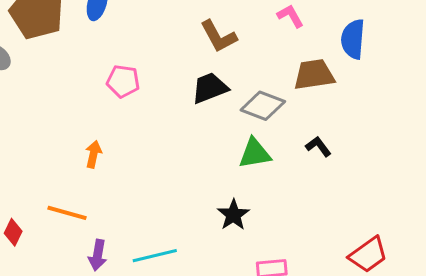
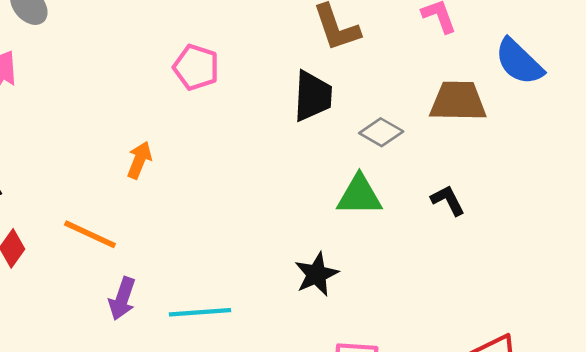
blue semicircle: (353, 39) -> (519, 62), turned -60
black trapezoid: (210, 88) -> (313, 96), turned 105
gray diamond: (263, 106) -> (381, 132), size x0.7

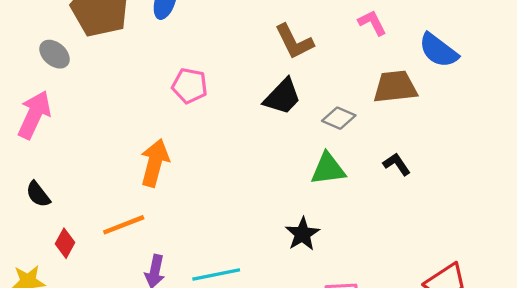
black trapezoid: (313, 96) -> (282, 97), turned 48
orange arrow: (139, 160) -> (155, 163), size x1.6
orange line: (90, 234) -> (124, 225), turned -39

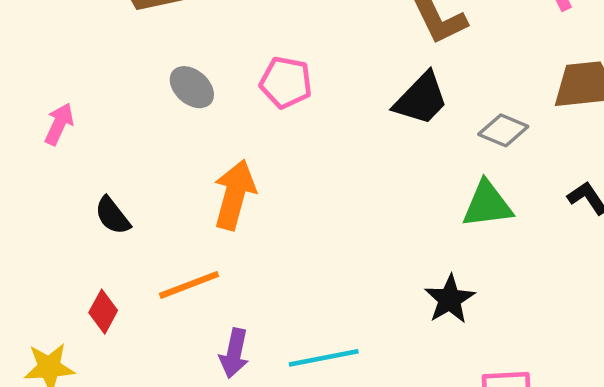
gray ellipse: (55, 54) -> (192, 87), moved
pink arrow: (34, 115) -> (59, 124), size x0.6
black semicircle: (38, 194) -> (112, 216), moved

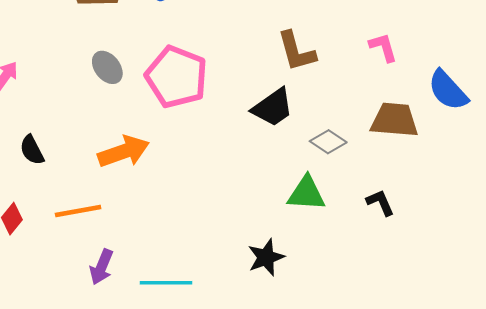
pink pentagon: (286, 82) -> (176, 77), size x1.6
orange arrow: (235, 195) -> (124, 152), turned 45

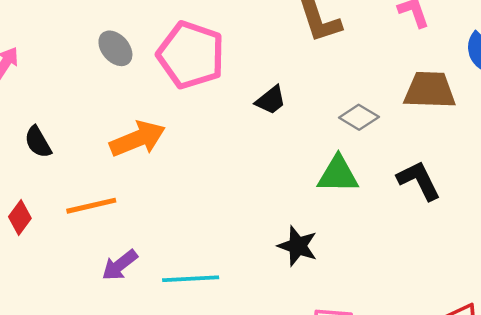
black trapezoid: (273, 107) -> (271, 100), moved, size x0.7
black L-shape: (380, 203) -> (419, 180), size x1.4
black star: (266, 257) -> (298, 246), turned -30
purple arrow: (102, 267) -> (120, 265), turned 32

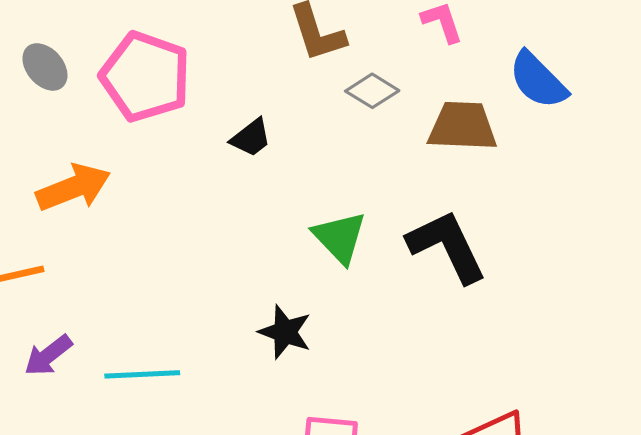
gray diamond: (359, 117) -> (372, 91), moved
green triangle: (338, 175) -> (340, 237), turned 45
black L-shape: (419, 180) -> (447, 246), size x1.4

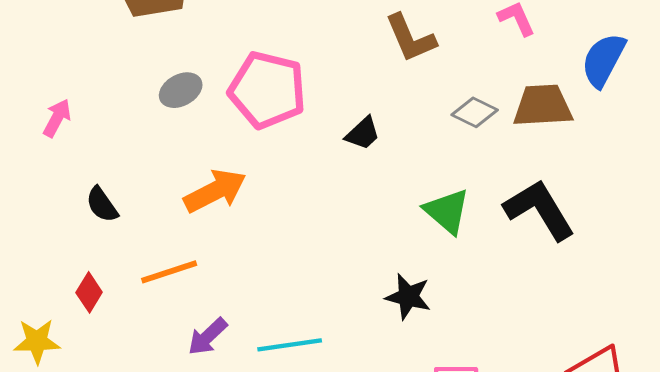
gray ellipse: (45, 67) -> (181, 90), turned -72
blue semicircle: (538, 80) -> (603, 60), turned 78
gray diamond: (372, 91) -> (475, 112), moved

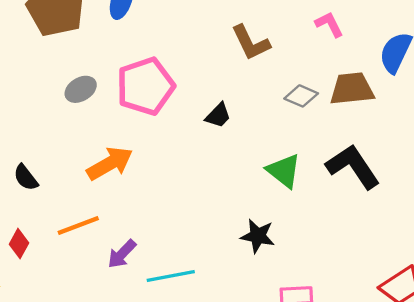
pink pentagon: (267, 90) -> (145, 86), turned -30
purple arrow: (208, 337) -> (122, 254), moved

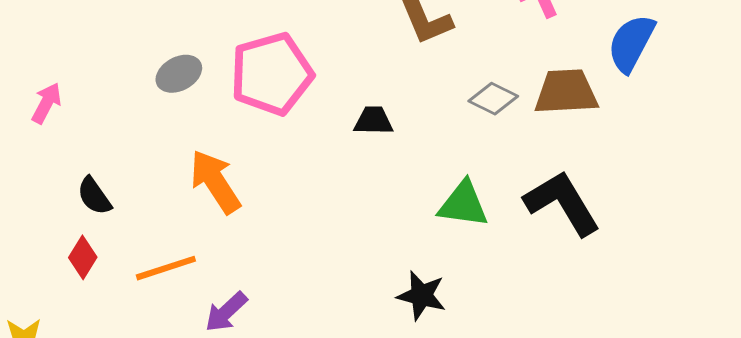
black trapezoid: (218, 115) -> (373, 121), turned -136
orange arrow: (110, 163) -> (215, 182), turned -96
green triangle: (284, 171) -> (463, 204), turned -33
red diamond: (19, 244) -> (83, 257), moved

